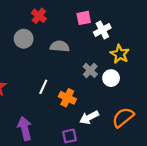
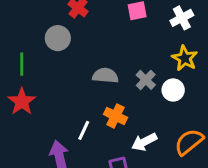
white cross: (102, 30) -> (182, 18), moved
gray semicircle: (60, 46) -> (105, 76), moved
white line: (43, 87) -> (84, 130), moved

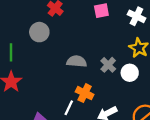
white cross: (182, 18) -> (136, 16), turned -36
white line: (84, 130) -> (69, 108), moved

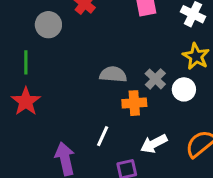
gray circle: (39, 32) -> (48, 25), moved
orange cross: (85, 93) -> (134, 103), moved, turned -30

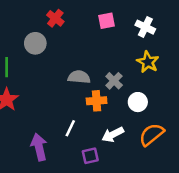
gray circle: (48, 25) -> (35, 43), moved
white circle: (184, 89) -> (138, 102), moved

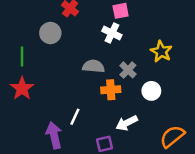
white cross: (145, 27) -> (112, 33), moved
white line: (70, 128) -> (75, 117), moved
orange semicircle: (152, 135) -> (172, 136), moved

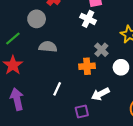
green line: (22, 56) -> (13, 38), turned 49
gray semicircle: (93, 66) -> (48, 47), moved
purple arrow: (54, 135) -> (17, 99), moved

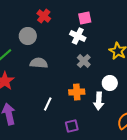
gray cross: (101, 50) -> (84, 61), moved
orange cross: (87, 66) -> (77, 92), moved
white arrow: (100, 94) -> (99, 101), moved, turned -60

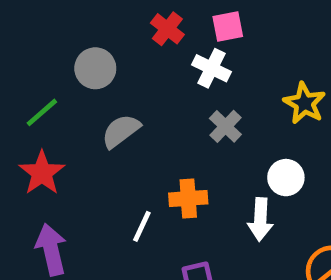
red cross: (44, 16) -> (167, 29), moved
gray semicircle: (39, 63) -> (121, 131), turned -42
orange cross: (77, 92) -> (188, 198), moved

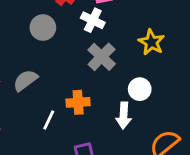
gray circle: (95, 68) -> (43, 28), moved
gray cross: (225, 126) -> (102, 57), size x1.4
gray semicircle: (121, 131) -> (25, 80), moved

